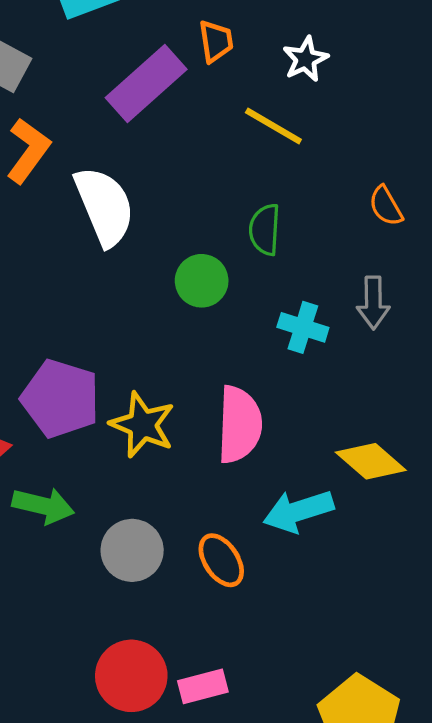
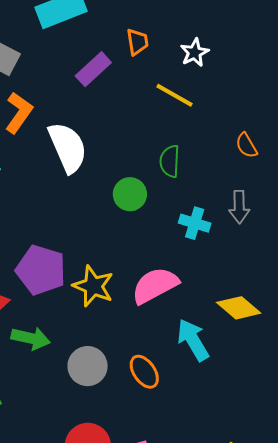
purple rectangle: (146, 84) -> (93, 69), size x0.7
pink semicircle: (239, 425) -> (155, 285), turned -120
cyan arrow: (298, 511) -> (193, 340), turned 78

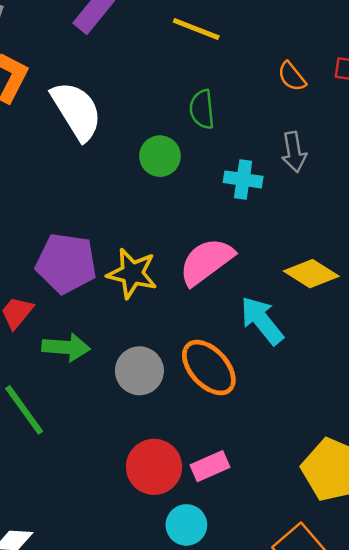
orange ellipse: (144, 372) -> (209, 368), size x1.4

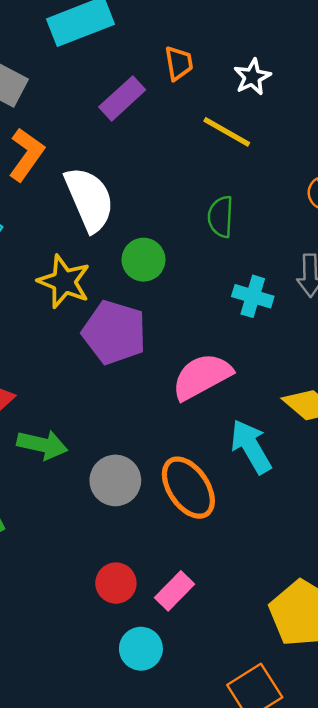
green circle: (160, 156) -> (144, 260), moved
purple pentagon: (66, 263) -> (114, 332), moved
yellow star: (132, 273) -> (64, 282), moved
pink rectangle: (210, 466) -> (175, 591), turned -30
red circle: (154, 467) -> (116, 583), size x0.7

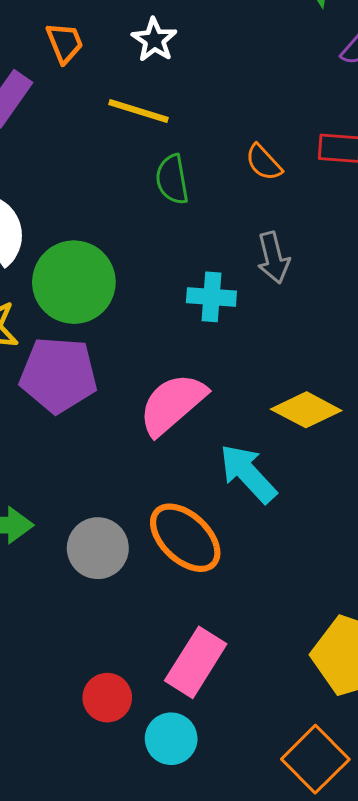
green semicircle: (221, 217) -> (172, 179), moved
green circle: (144, 260) -> (74, 282), size x1.6
red circle: (116, 583) -> (107, 698), moved
pink rectangle: (175, 591) -> (196, 662), size x1.4

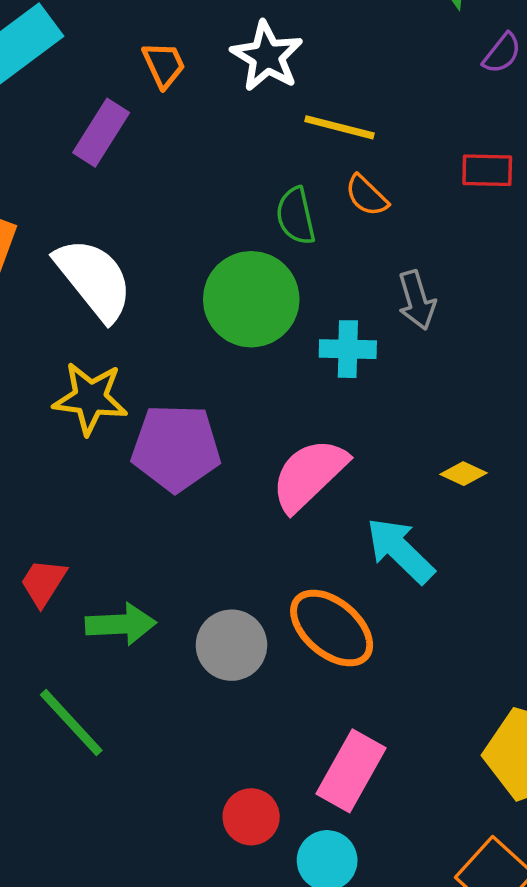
white star: (154, 40) -> (267, 56), size x1.4
yellow line: (139, 111) -> (339, 127), moved
orange semicircle: (264, 162) -> (367, 196), moved
green circle: (74, 282) -> (251, 299), moved
yellow diamond: (306, 410) -> (463, 474), size x0.6

